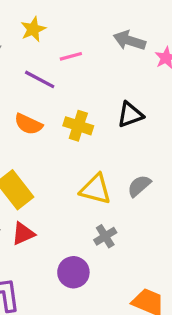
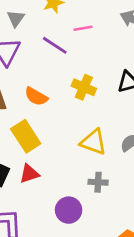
orange semicircle: (28, 124) -> (36, 96), moved
gray cross: (105, 236) -> (98, 182), turned 30

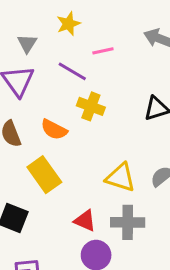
yellow cross: (84, 87) -> (91, 106), moved
red triangle: (29, 174) -> (85, 221), moved, turned 45
gray cross: (98, 182) -> (128, 222), size x1.5

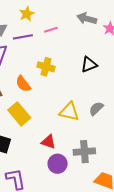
purple line: (72, 71) -> (23, 37), moved, turned -36
orange semicircle: (54, 130) -> (23, 84), turned 30
gray cross: (128, 222) -> (84, 152), moved

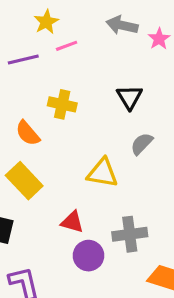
yellow star: (27, 14) -> (46, 22), moved
black triangle: (89, 65) -> (129, 97), turned -36
gray semicircle: (96, 109) -> (142, 144), moved

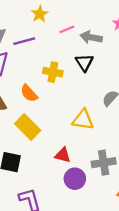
gray arrow: (122, 25) -> (91, 37), moved
pink line: (67, 46) -> (67, 29), moved
black triangle: (129, 97) -> (84, 63), moved

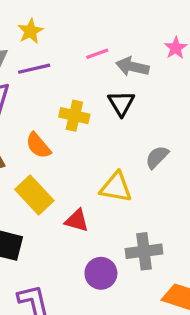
yellow star: (40, 14) -> (30, 31), moved
red triangle: (63, 155) -> (77, 220), moved

